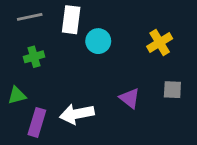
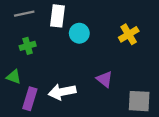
gray square: (172, 90) -> (139, 101), moved, size x1.5
green triangle: (17, 95) -> (14, 77), turned 35

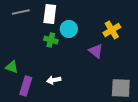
green cross: (28, 46) -> (51, 40), moved, turned 32
purple triangle: (105, 79) -> (96, 51), moved
white arrow: (62, 92) -> (54, 80), size x0.6

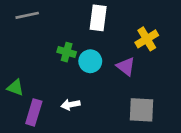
white rectangle: (50, 14) -> (98, 18), moved
cyan circle: (69, 29) -> (90, 61), moved
gray square: (121, 88) -> (142, 110), moved

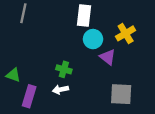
gray line: (27, 15) -> (23, 13), turned -66
green cross: (67, 52) -> (64, 69), moved
cyan circle: (90, 61) -> (93, 39), moved

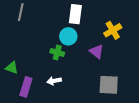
cyan circle: (93, 39) -> (68, 36), moved
green cross: (64, 69) -> (57, 53), moved

